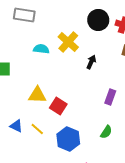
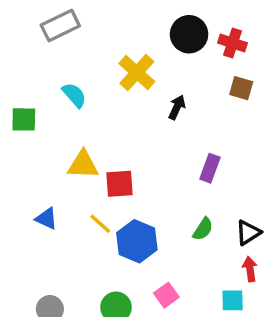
gray rectangle: (24, 15) -> (60, 26), turned -35
cyan semicircle: (41, 49) -> (74, 95), moved, turned 42
red square: (58, 106) -> (119, 184), turned -36
yellow line: (37, 129) -> (100, 224), moved

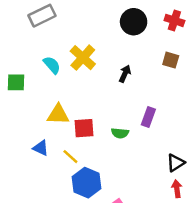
red cross: (233, 43) -> (174, 20), moved
yellow cross: (137, 72) -> (83, 58), moved
blue triangle: (46, 219) -> (41, 148), moved
green semicircle: (203, 229) -> (120, 133), moved, turned 63
blue hexagon: (137, 241) -> (87, 183), moved

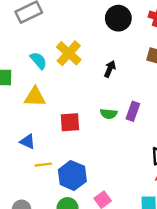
yellow triangle: (58, 115) -> (35, 97), moved
green semicircle: (120, 133) -> (109, 114), moved
yellow line: (70, 157) -> (43, 165), moved, turned -49

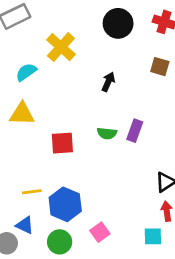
yellow cross: (69, 53) -> (61, 47), moved
cyan semicircle: (38, 61) -> (26, 72), turned -84
blue triangle: (28, 142) -> (25, 225), moved

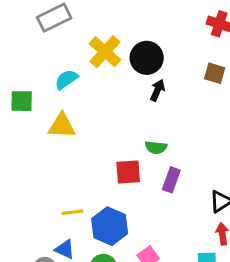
black circle: (118, 23) -> (147, 58), moved
purple rectangle: (135, 131) -> (171, 180), moved
red square: (62, 143) -> (128, 172), moved

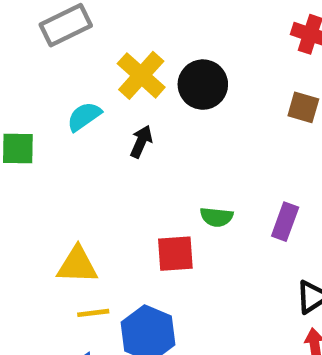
black arrow: (157, 90) -> (141, 142), moved
yellow triangle: (62, 126) -> (77, 265), moved
purple rectangle: (171, 180) -> (285, 222), moved

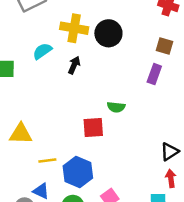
yellow cross: (141, 75) -> (74, 28), turned -32
purple rectangle: (285, 222) -> (154, 74), moved
yellow triangle: (77, 265) -> (21, 134), moved

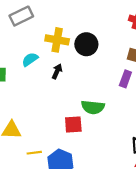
green semicircle: (116, 107) -> (93, 107), size x1.5

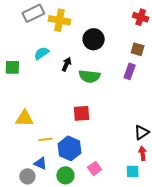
yellow cross: (57, 40) -> (59, 20), moved
green semicircle: (93, 107) -> (90, 76), moved

